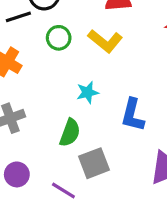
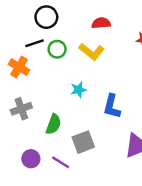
black line: (18, 17) -> (34, 43), moved
green semicircle: (70, 133) -> (54, 124), moved
purple circle: (17, 174) -> (31, 159), moved

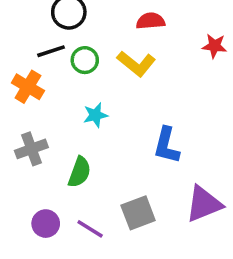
cyan star: (78, 90) -> (95, 115), moved
gray square: (83, 142) -> (138, 213), moved

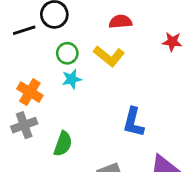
black line: (51, 51) -> (24, 30), moved
orange cross: (28, 87) -> (30, 92), moved
cyan star: (95, 115) -> (72, 79), moved

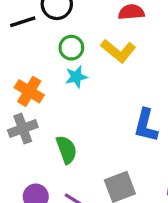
green semicircle: (63, 144) -> (67, 150), turned -40

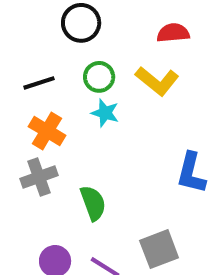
black line: (23, 22) -> (39, 83), moved
cyan star: (76, 77) -> (105, 113), turned 30

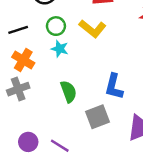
green semicircle: (93, 203) -> (69, 92), moved
gray square: (159, 249) -> (98, 117), moved

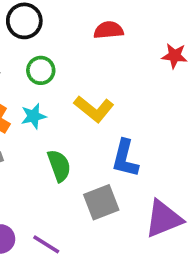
yellow L-shape: (92, 29) -> (94, 109), moved
cyan star: (60, 49) -> (33, 116), moved, turned -30

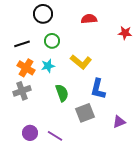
purple triangle: (164, 219) -> (119, 122), size x0.6

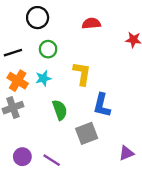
yellow L-shape: (81, 62) -> (82, 74), turned -120
purple triangle: (119, 122) -> (126, 153), moved

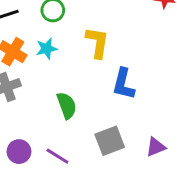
green semicircle: (60, 110) -> (67, 105), moved
gray square: (87, 133) -> (110, 141), moved

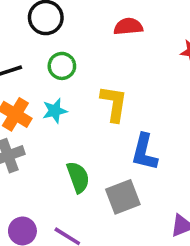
gray square: (110, 141) -> (123, 197), moved

